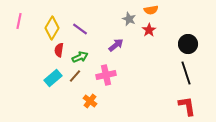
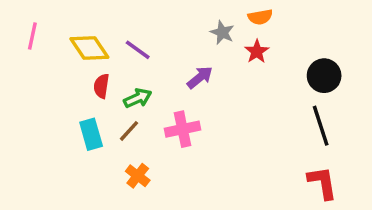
yellow diamond: (52, 28) -> (89, 48), turned -65
cyan rectangle: (53, 78) -> (91, 134), turned -66
orange cross: (90, 101) -> (138, 176), moved

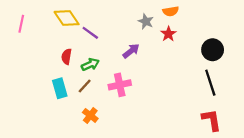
yellow diamond: (89, 48) -> (67, 18), moved

